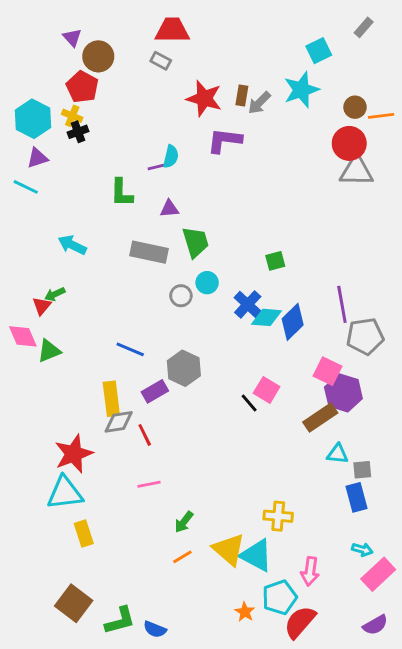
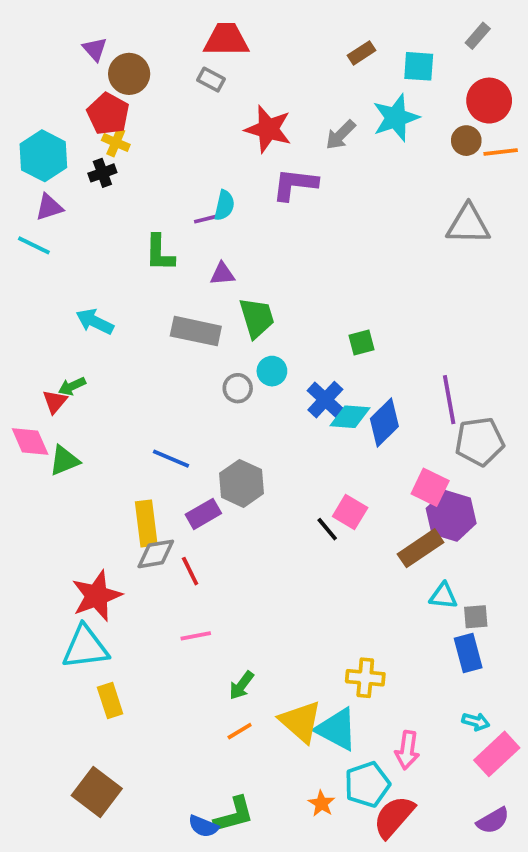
cyan square: (319, 51) -> (419, 66), turned 30
brown rectangle: (242, 96) -> (361, 53), moved, turned 48
yellow cross: (72, 116) -> (116, 142), moved
red circle: (349, 143) -> (489, 101), moved
green L-shape: (120, 621) -> (234, 815), moved

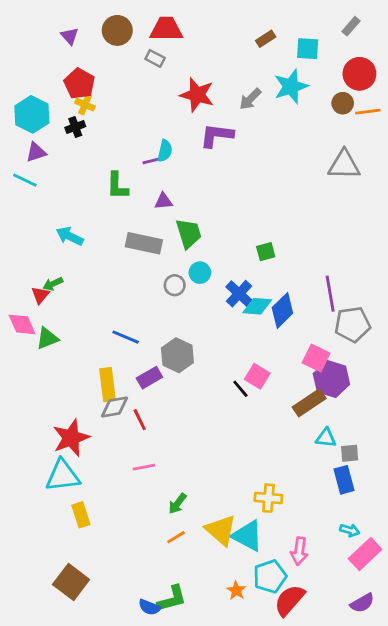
brown circle: (129, 74) -> (117, 30), moved

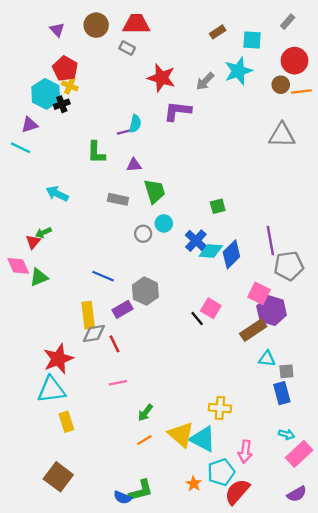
cyan hexagon: (32, 114) -> (46, 94), moved
gray rectangle: (144, 243) -> (118, 199), size x0.7

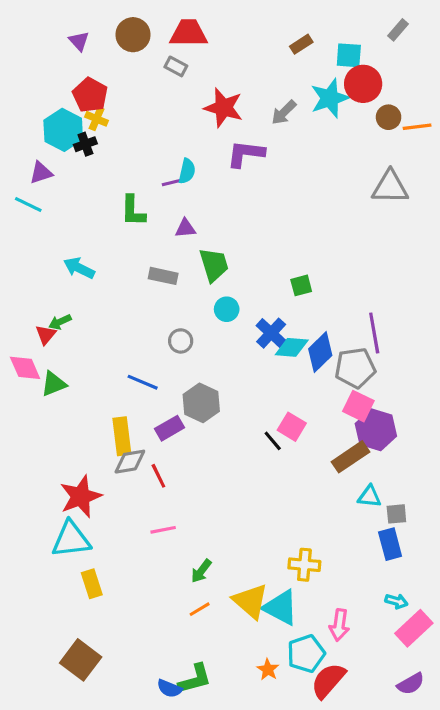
red circle: (294, 61) -> (363, 84), moved
gray circle: (143, 234) -> (181, 341), moved
gray pentagon: (289, 266) -> (355, 368), moved

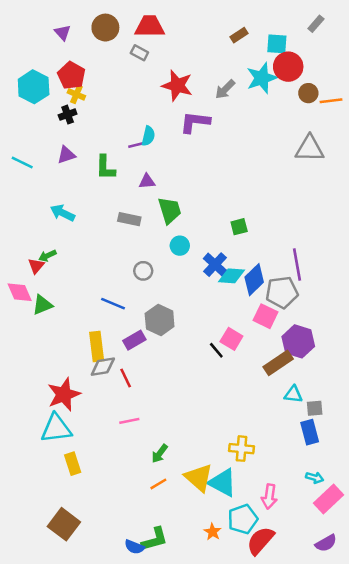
cyan hexagon: (63, 130) -> (34, 87), moved
purple triangle: (41, 173) -> (66, 155), moved
pink square: (358, 406) -> (265, 316), moved

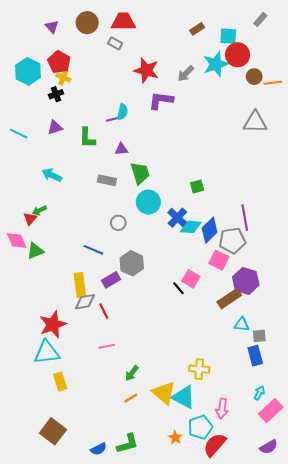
cyan circle: (180, 246) -> (148, 202), size x1.5
cyan arrow: (315, 478) -> (259, 393), turned -80
blue semicircle: (134, 547) -> (99, 449), moved, turned -49

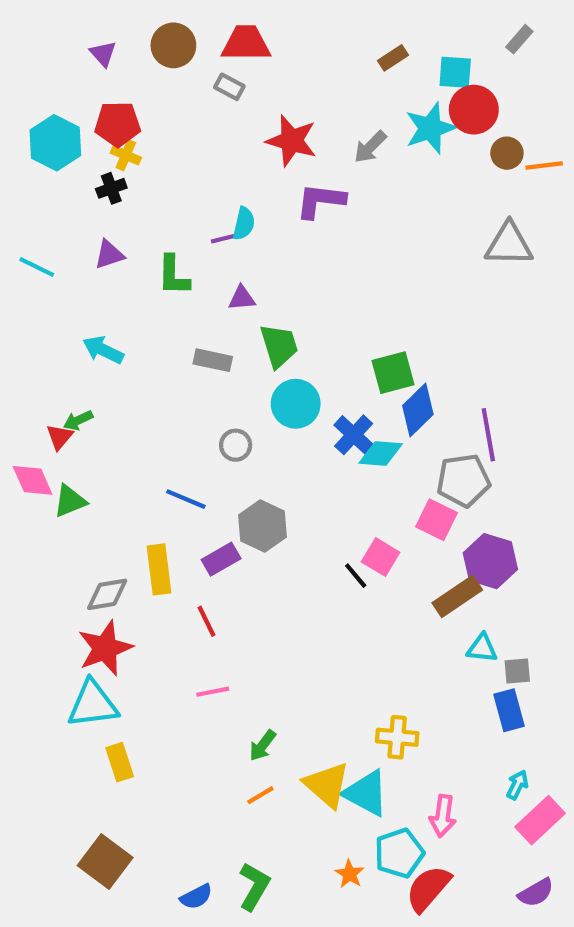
red pentagon: (59, 62) -> (118, 124), turned -30
green square: (197, 187) -> (393, 373), size x1.5
blue diamond: (210, 230) -> (418, 410), moved
gray diamond: (85, 302) -> (107, 594), moved
green L-shape: (128, 444) -> (254, 886), turned -45

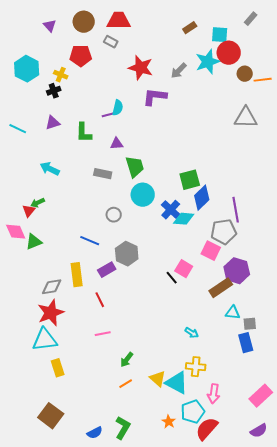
red pentagon: (118, 124) -> (81, 56), moved
yellow cross: (397, 737) -> (196, 367), moved
yellow triangle: (327, 785) -> (158, 379), size x0.7
cyan arrow: (517, 785) -> (192, 333), moved, turned 96

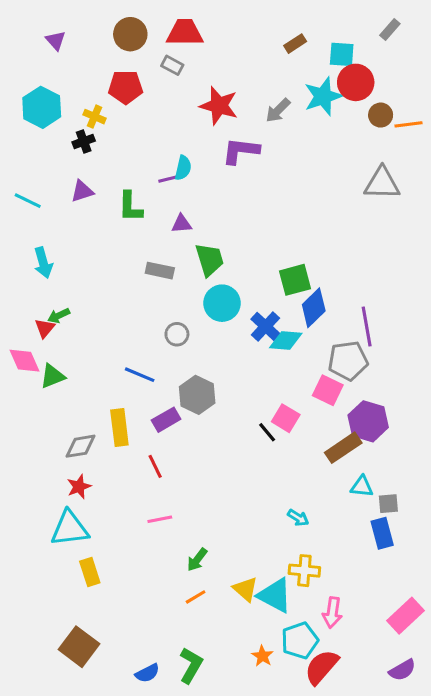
purple triangle: (50, 26) -> (56, 40), moved
cyan arrow: (50, 169) -> (43, 263), moved, turned -132
red star: (51, 313) -> (79, 487), size x0.6

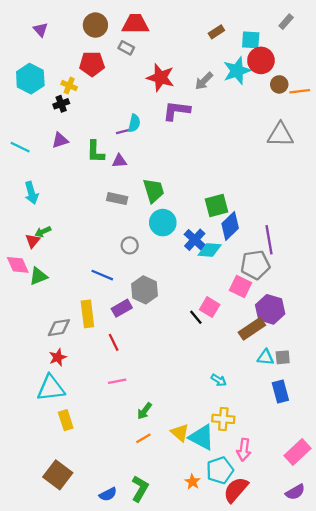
purple triangle: (182, 224) -> (119, 161), moved
gray square: (388, 504) -> (283, 357), moved

